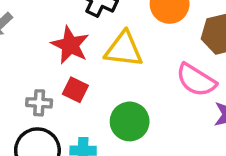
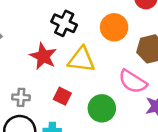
red square: (75, 90) -> (62, 96), moved
green circle: (130, 121) -> (102, 108), moved

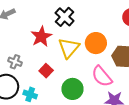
orange circle: (114, 27) -> (96, 43), moved
yellow triangle: (81, 60) -> (69, 48), turned 45

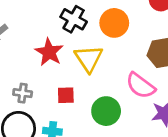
orange circle: (96, 43) -> (114, 23), moved
red square: (46, 71) -> (66, 95), turned -32

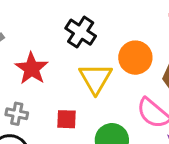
orange circle: (114, 23) -> (135, 58), moved
red star: (49, 52) -> (32, 69), moved

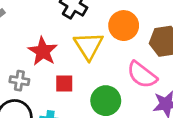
red star: (32, 69) -> (43, 51), moved

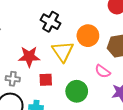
red star: (43, 51) -> (29, 57), turned -30
pink semicircle: (142, 75) -> (103, 71), size x0.7

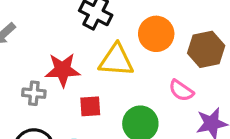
yellow triangle: (63, 51) -> (116, 60), turned -50
gray cross: (13, 79) -> (34, 93), moved

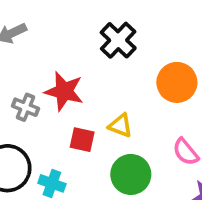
yellow triangle: (116, 60) -> (120, 125), moved, size x0.6

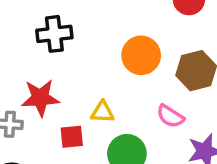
black cross: (118, 40) -> (54, 34), moved, turned -32

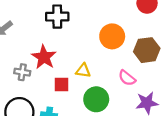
red star: (40, 98) -> (44, 57), turned 30

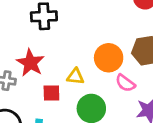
orange circle: (112, 36) -> (109, 58), moved

